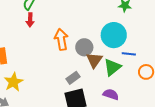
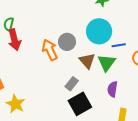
red arrow: (30, 20) -> (14, 40), size x1.5
gray circle: (84, 47) -> (67, 42), moved
purple semicircle: (111, 94) -> (112, 89), turned -84

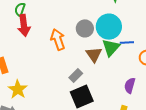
gray circle: (67, 42) -> (85, 28), moved
green triangle: (107, 63) -> (111, 48), moved
purple semicircle: (112, 89) -> (130, 86), moved

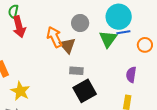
cyan circle: (109, 27) -> (119, 17), moved
brown triangle: (94, 55) -> (68, 46), moved
gray rectangle: (76, 75) -> (76, 71), turned 56

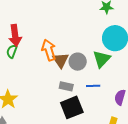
green semicircle: (13, 11) -> (12, 51), moved
gray circle: (80, 23) -> (78, 62), moved
blue line: (123, 32) -> (93, 86), moved

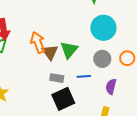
green triangle: (102, 59) -> (69, 50), moved
gray circle: (78, 62) -> (102, 59), moved

